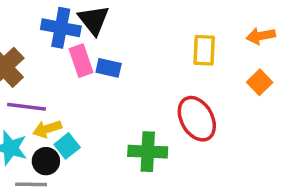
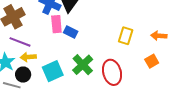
cyan square: (67, 146) -> (53, 71), moved, size x1.5
green cross: (148, 152) -> (83, 65), moved, turned 30

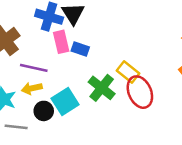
yellow rectangle: (126, 36) -> (128, 72), moved, turned -60
purple line: (20, 42) -> (34, 68), moved
black circle: (23, 75) -> (44, 111), moved

